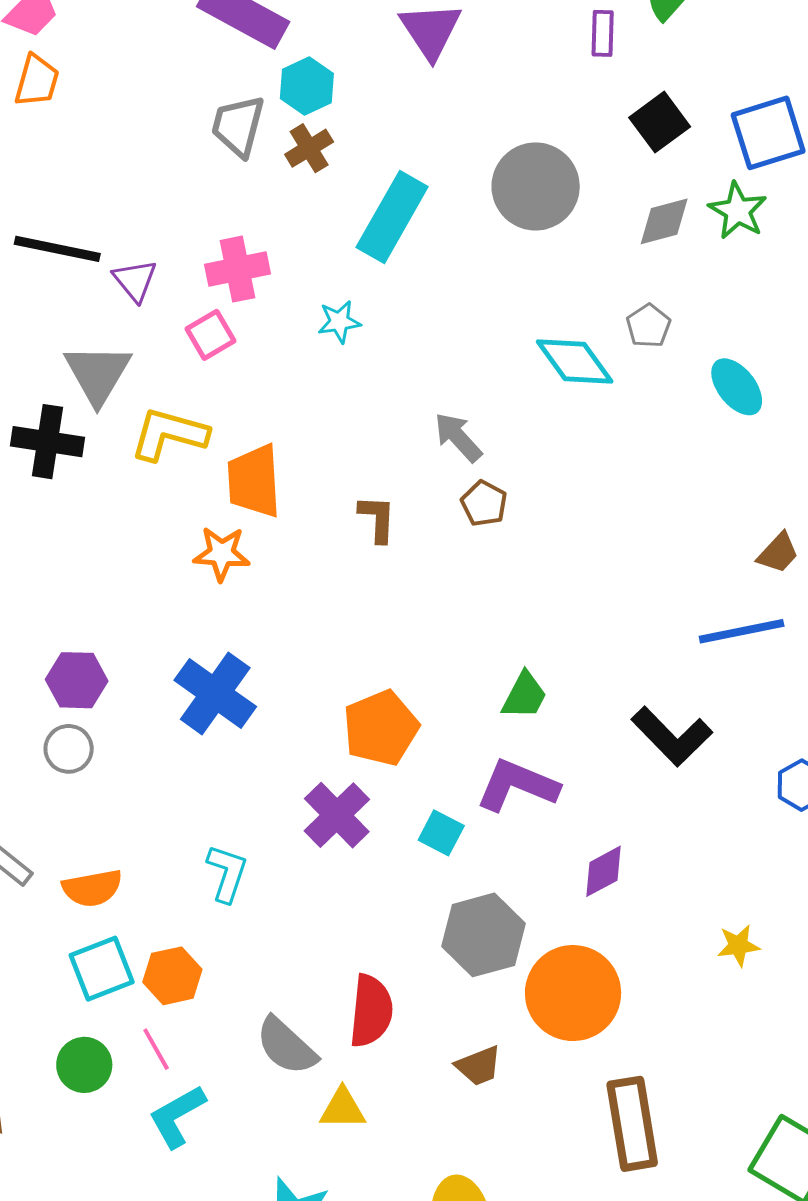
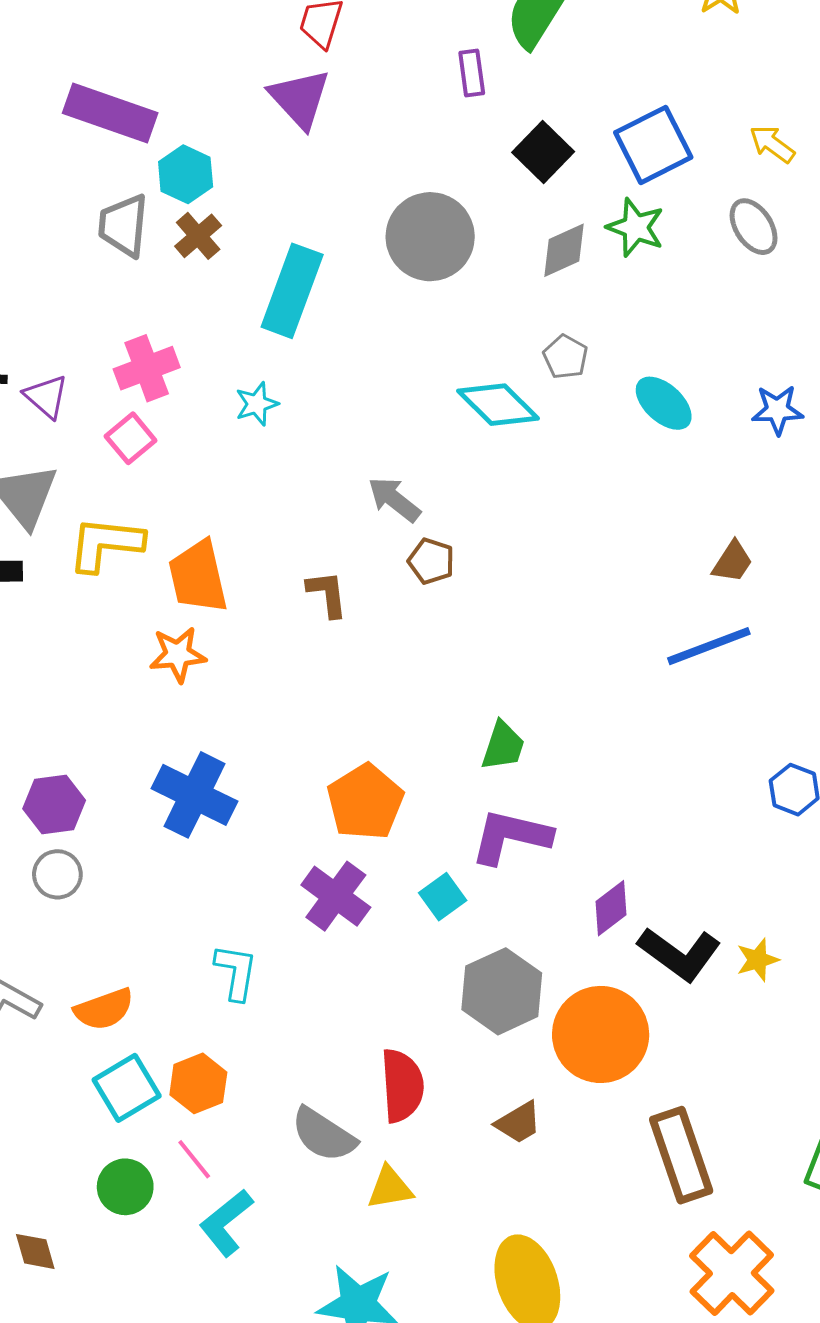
black L-shape: (672, 736) -> (679, 954), moved
cyan square: (441, 833) -> (443, 897), turned 36

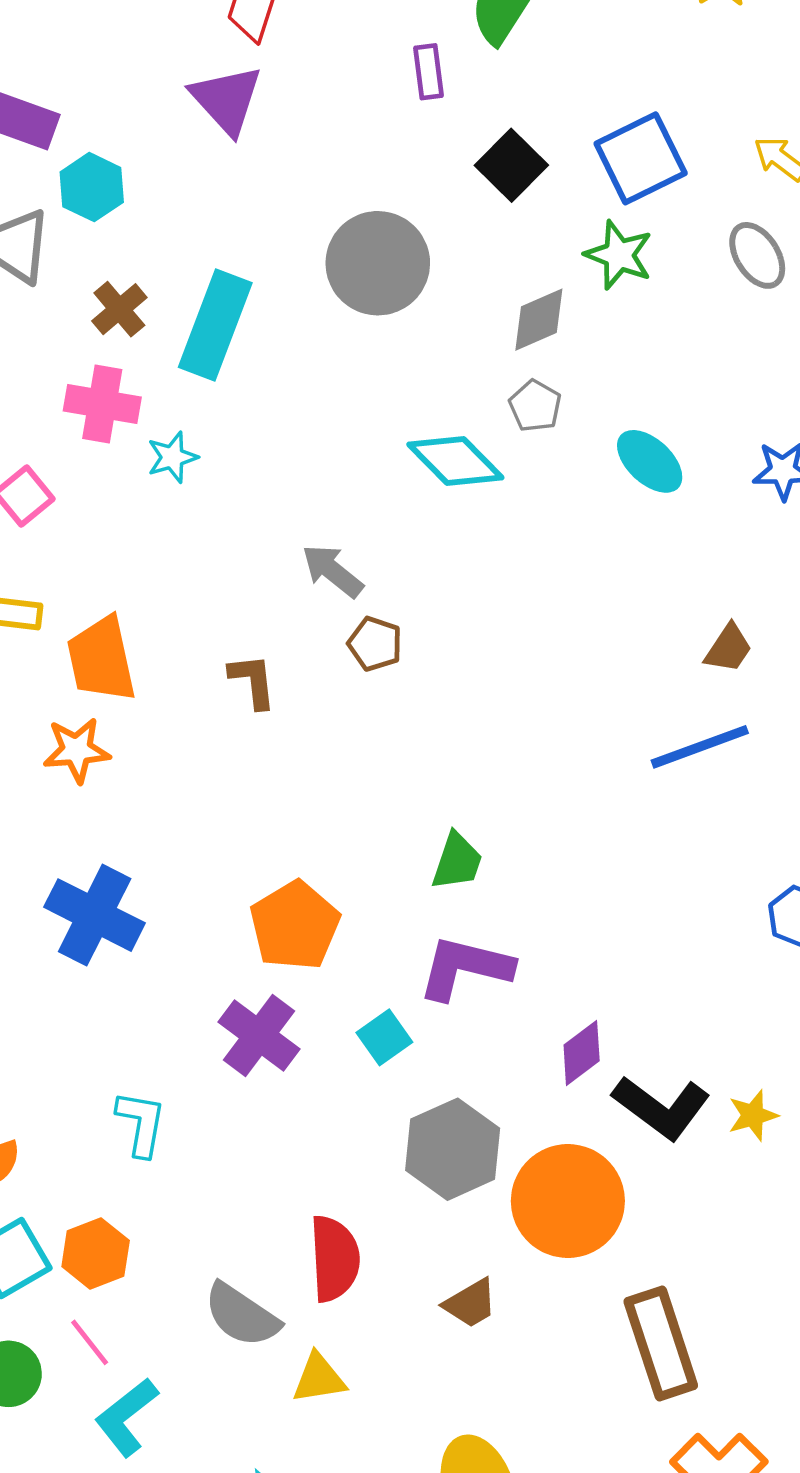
brown cross: (198, 236) -> (119, 309), moved
gray diamond: (564, 250) -> (539, 320), moved
pink cross: (147, 368) -> (102, 404), moved, turned 30

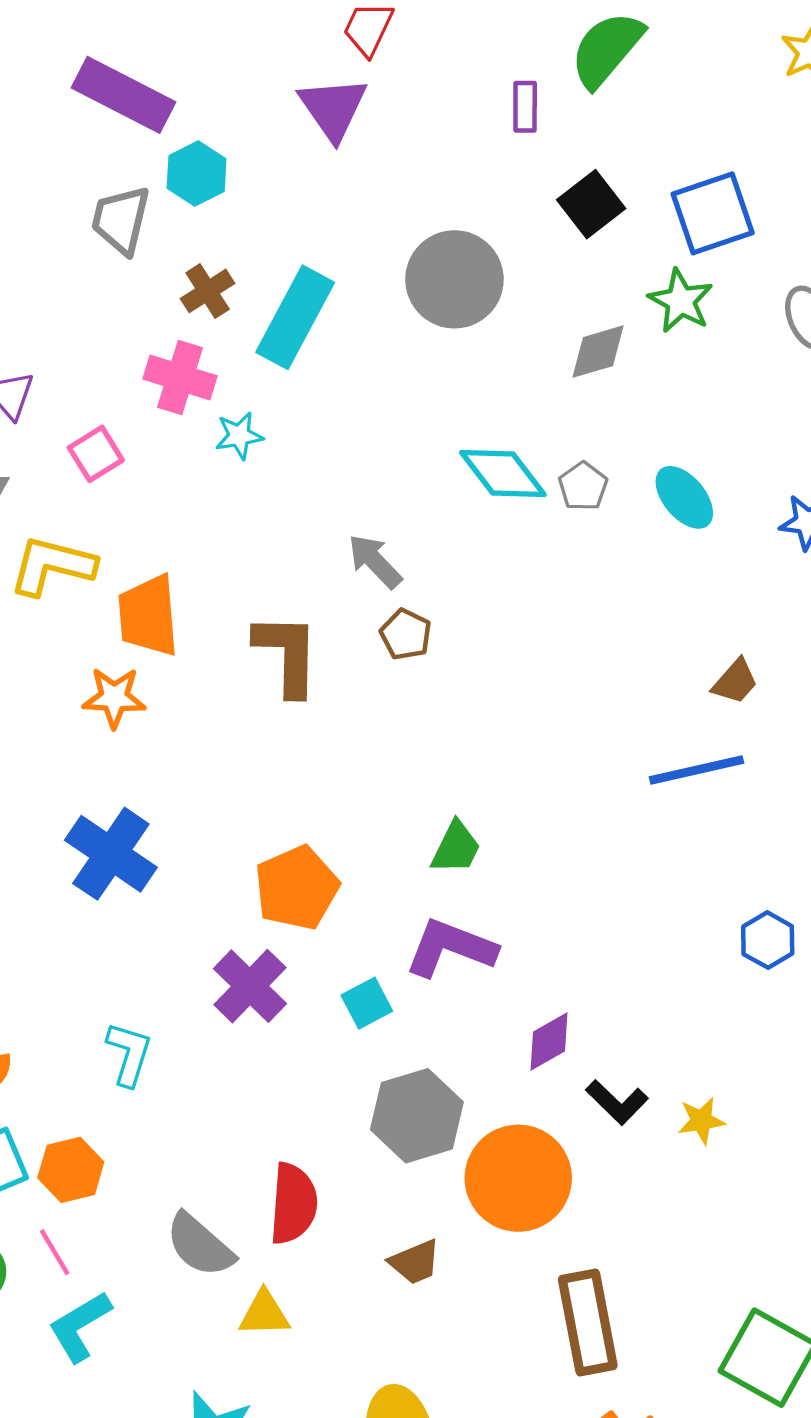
gray pentagon: (535, 406) -> (583, 486), moved
brown L-shape: (253, 681) -> (287, 654), size x1.6
black L-shape: (661, 1107) -> (617, 1102), size x0.7

